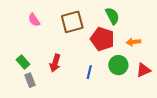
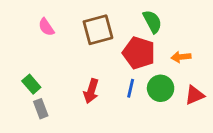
red arrow: (55, 63) -> (91, 91), moved
blue line: (89, 72) -> (131, 88), moved

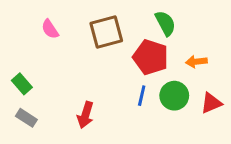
green rectangle: (31, 84) -> (22, 84), moved
red arrow: (91, 91) -> (86, 115), moved
gray rectangle: (41, 109) -> (26, 118), moved, turned -36

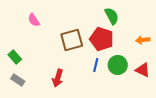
brown square: (106, 32) -> (72, 40), moved
orange arrow: (196, 62) -> (143, 40), moved
red triangle: (211, 103) -> (143, 70), turned 49

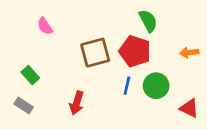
green rectangle: (15, 57) -> (30, 75), moved
red triangle: (143, 70) -> (189, 108), moved

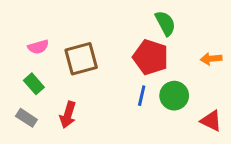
pink semicircle: (45, 26) -> (38, 47), moved, turned -72
brown square: (95, 53) -> (81, 59), moved
red arrow: (77, 103) -> (68, 115), moved

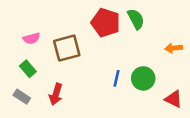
red pentagon: (151, 57) -> (106, 23), moved

